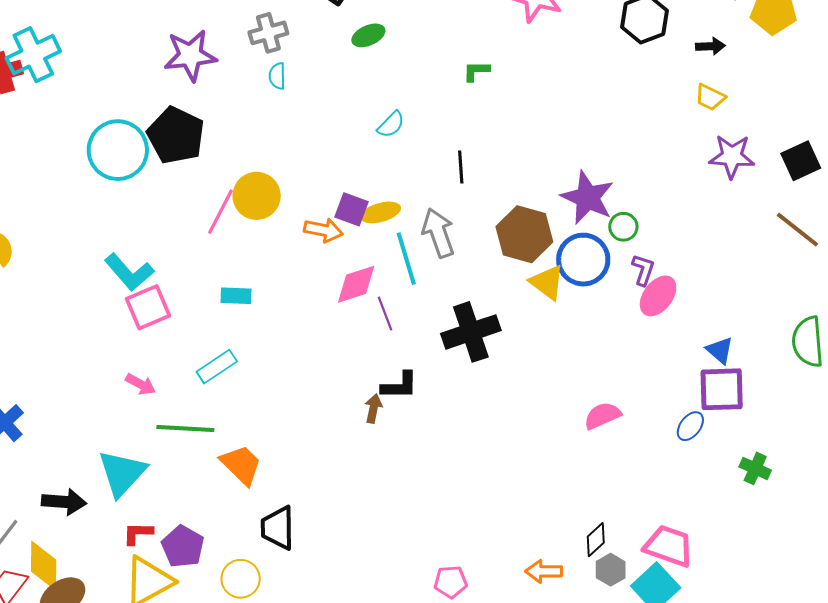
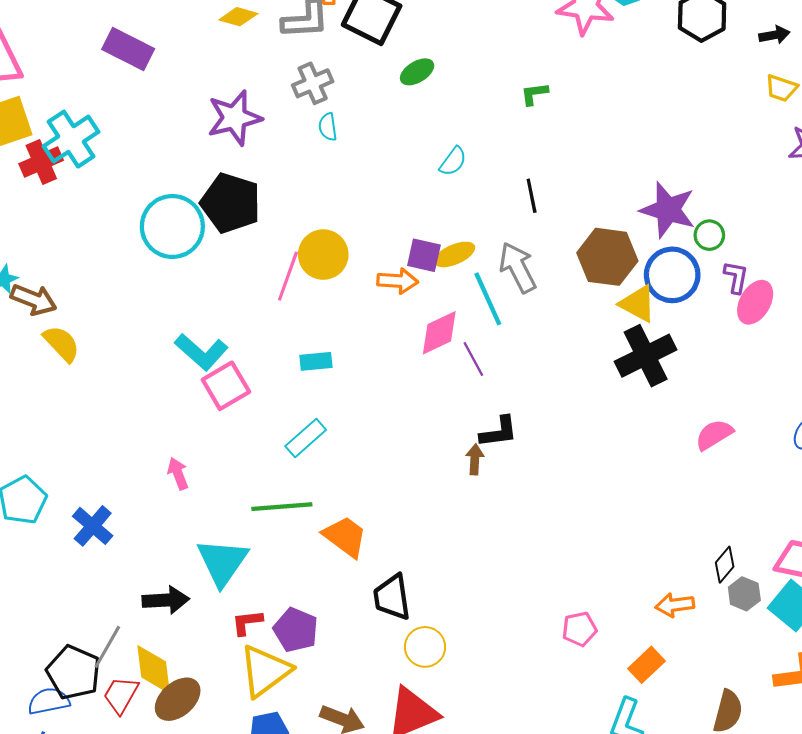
black cross: (471, 332) -> (646, 356), moved
pink arrow: (141, 384) -> (178, 474), moved, turned -132
yellow circle: (241, 579) -> (425, 647), moved

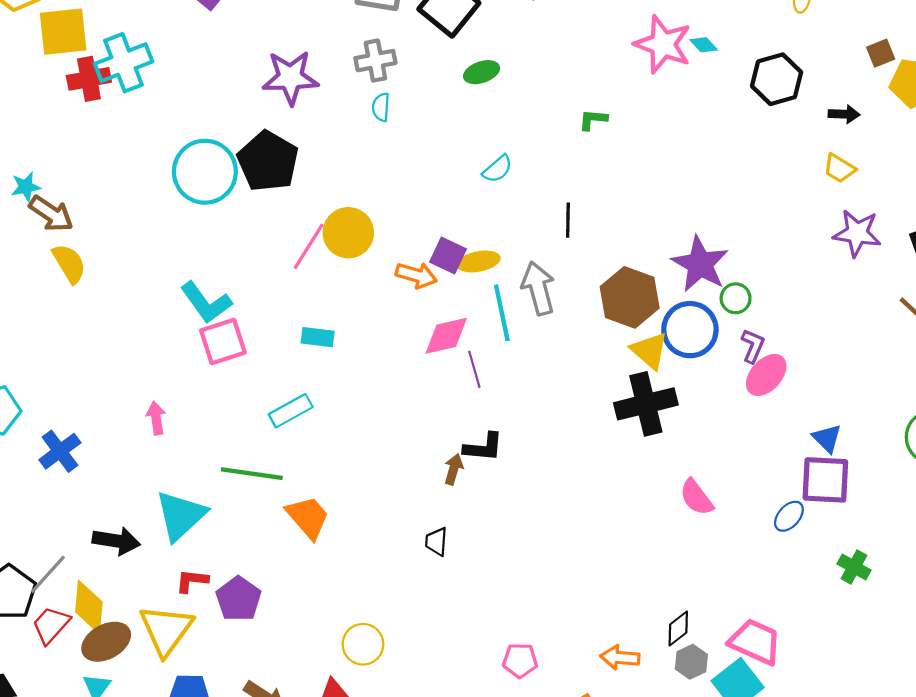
pink semicircle: (714, 435) -> (696, 497), turned -108
black trapezoid: (392, 597) -> (436, 542), moved, size x0.6
yellow triangle: (265, 671) -> (166, 630), moved, turned -30

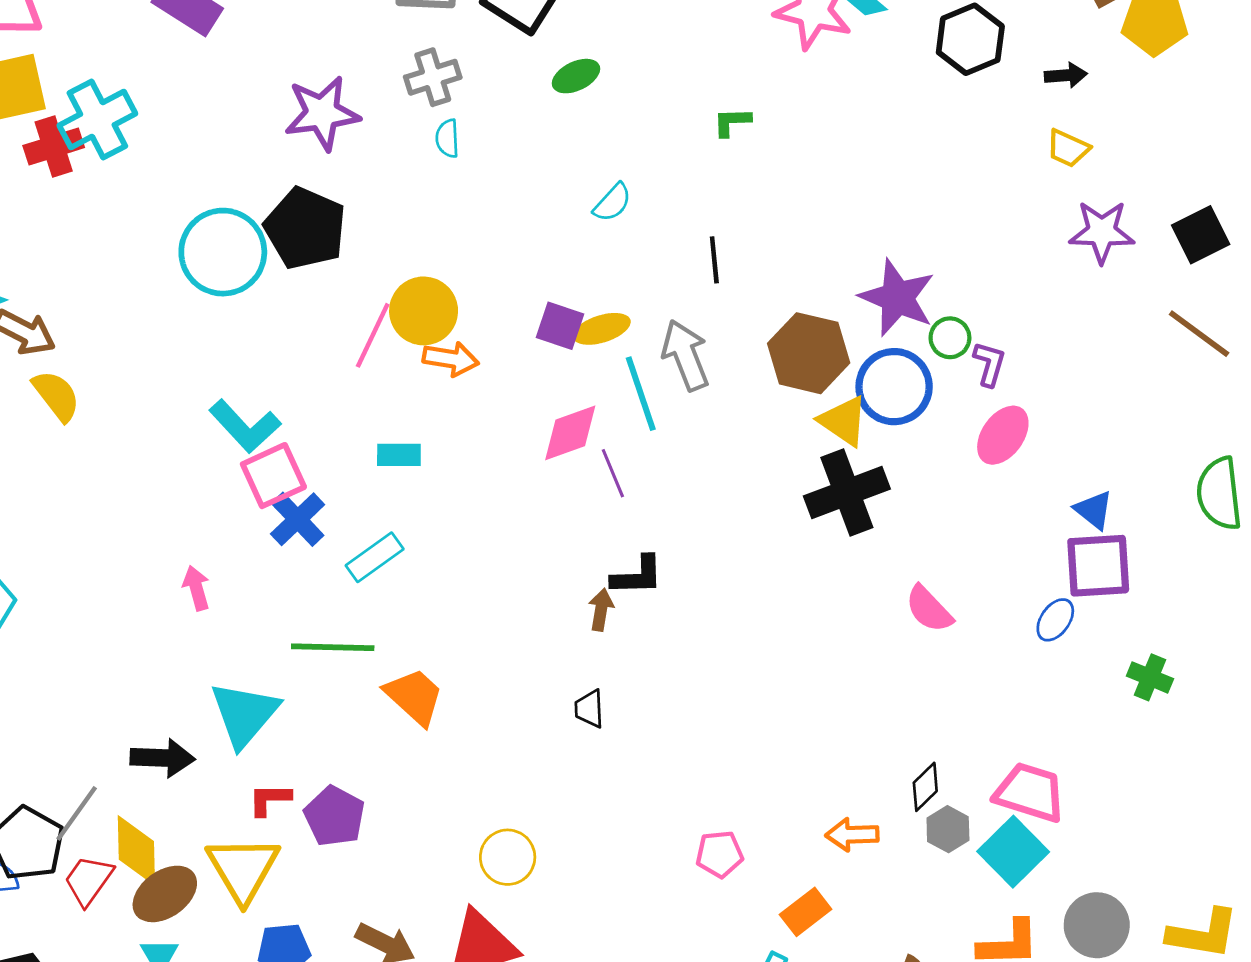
orange arrow: (416, 275) -> (451, 359), moved
purple L-shape: (753, 346) -> (989, 364), moved
blue cross: (60, 451) -> (298, 519), moved

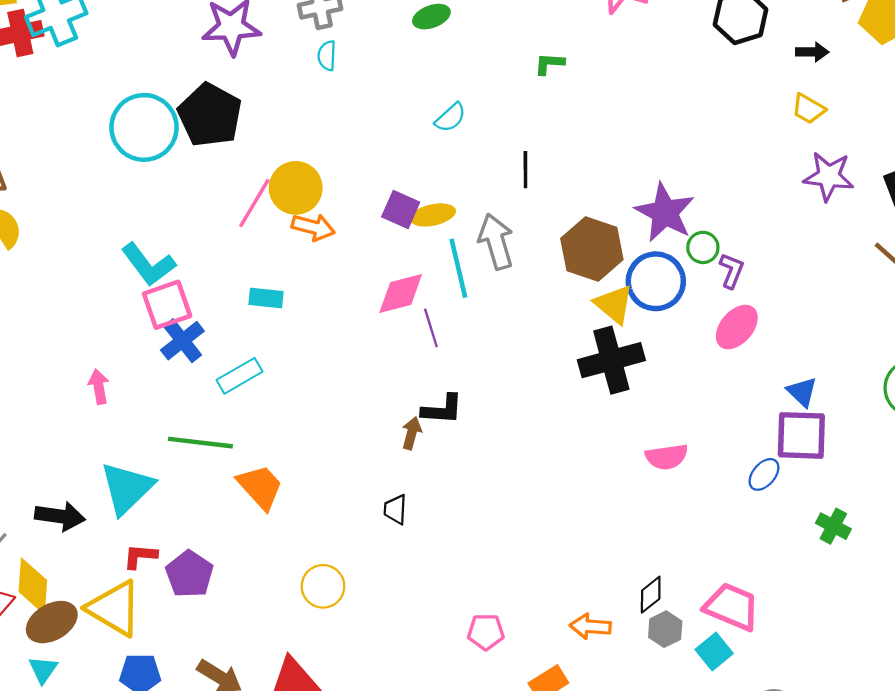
pink semicircle: (929, 609) -> (667, 457), turned -60
cyan square: (1013, 852) -> (714, 651), size x0.7
yellow circle: (508, 857) -> (323, 586), moved
yellow triangle: (243, 869) -> (114, 608), turned -34

